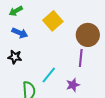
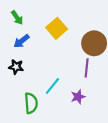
green arrow: (16, 11) -> (17, 18), turned -96
blue arrow: (20, 33) -> (21, 41), turned 119

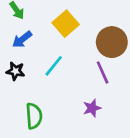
purple line: (87, 68) -> (103, 72), turned -30
cyan line: (52, 86) -> (54, 66), moved

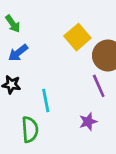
yellow square: (66, 24) -> (77, 37), moved
cyan line: (54, 66) -> (46, 100), moved, turned -50

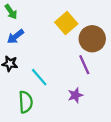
cyan line: (46, 100) -> (39, 77), turned -30

